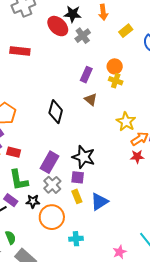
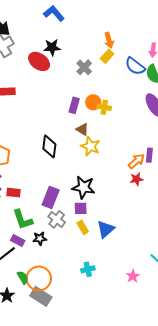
orange arrow: (103, 12) -> (109, 40), moved
gray cross: (83, 36) -> (84, 67), moved
orange circle: (115, 66) -> (93, 102), moved
yellow star: (126, 122) -> (90, 146), moved
orange circle: (52, 217) -> (39, 278), moved

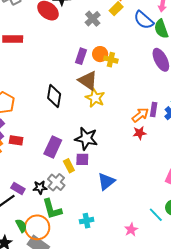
brown triangle: (82, 129) -> (88, 81), size x1.5
gray cross: (57, 219) -> (56, 182), moved
green L-shape: (23, 220) -> (52, 209), moved
yellow rectangle: (83, 227) -> (69, 166), moved

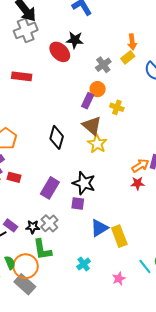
orange circle: (100, 54) -> (98, 89), moved
yellow rectangle: (69, 166) -> (119, 236), moved, size x1.5
cyan cross: (87, 221) -> (84, 264), moved, turned -32

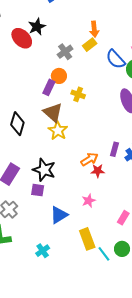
black star: (75, 40) -> (37, 27), turned -30
orange arrow: (140, 166) -> (90, 159), moved
yellow rectangle: (119, 236) -> (87, 239), moved
pink star: (119, 279) -> (89, 201), moved

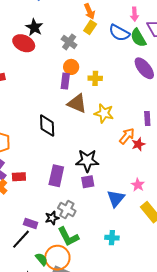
yellow star: (58, 131) -> (104, 113), moved
pink star: (89, 201) -> (138, 185), moved
cyan cross: (43, 251) -> (112, 238), turned -32

